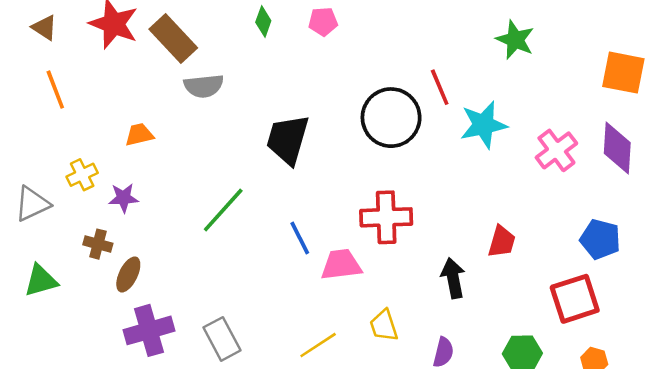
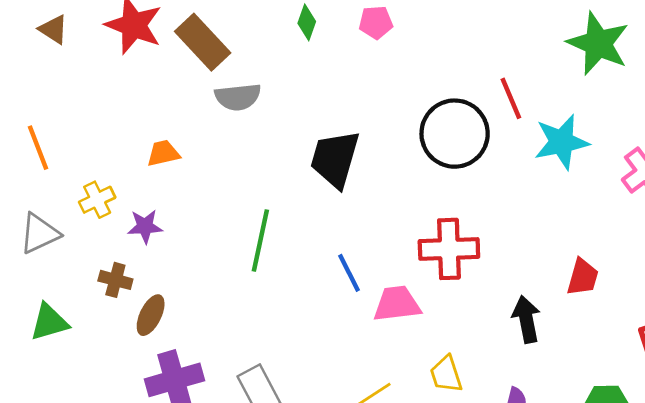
green star: (515, 40) -> (598, 43), size x1.4
orange line: (55, 90) -> (38, 148), moved
green line: (223, 210) -> (260, 241), turned -30

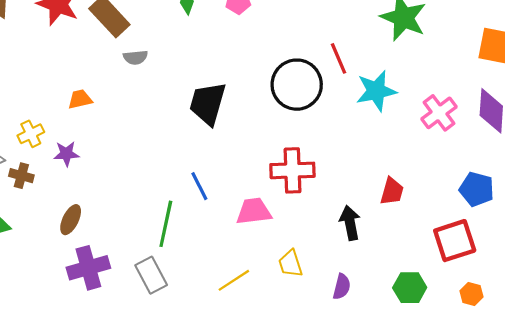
gray semicircle: (238, 97) -> (135, 57), size x0.7
green line: (260, 241) -> (166, 224), moved
blue line: (349, 273) -> (199, 186), moved
brown cross: (115, 280) -> (21, 176), moved

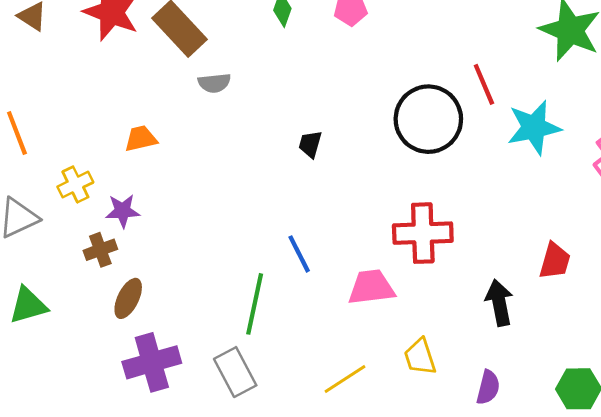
black trapezoid: (208, 103) -> (310, 144), size x0.5
brown cross: (21, 176) -> (100, 250), moved, turned -35

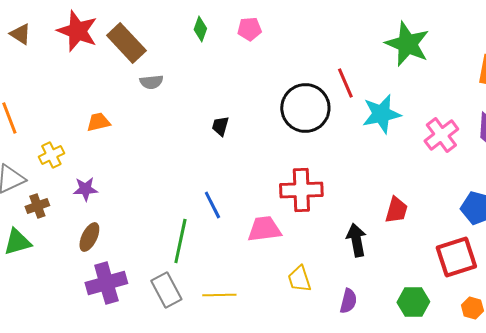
purple star: (123, 211) -> (85, 189), moved
brown cross: (100, 250) -> (37, 206), moved
yellow line: (345, 379) -> (219, 295), moved, turned 32

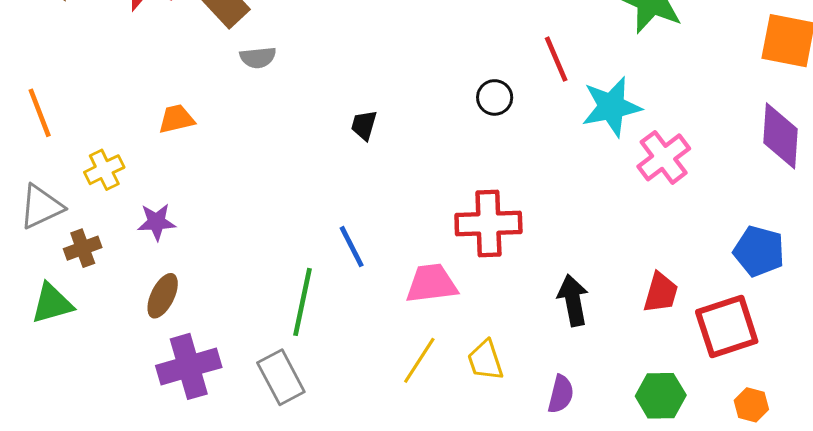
black circle: (305, 108) -> (495, 97), size x0.5
pink cross: (441, 135) -> (664, 157), moved
red trapezoid: (396, 210) -> (661, 293), moved
yellow line: (219, 295) -> (419, 360), moved, turned -56

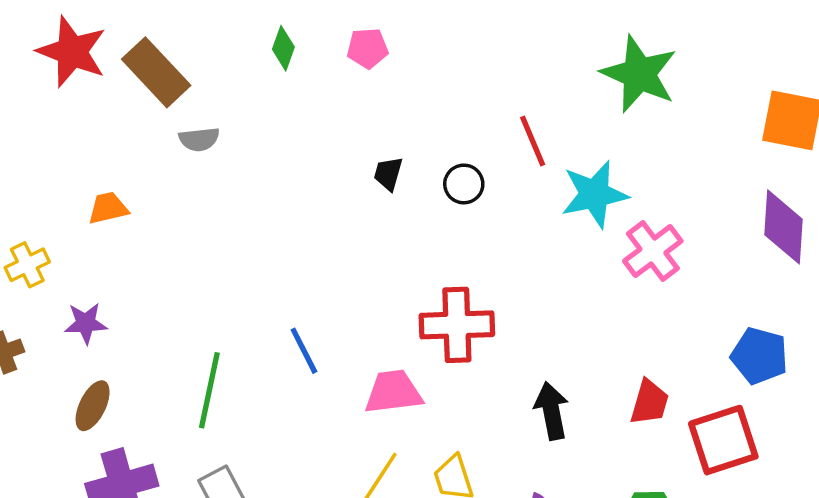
black trapezoid: (364, 125) -> (388, 174), moved
green line: (302, 302) -> (209, 390), moved

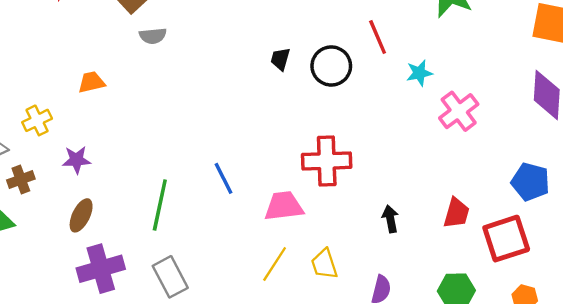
black circle: (464, 184) -> (331, 66), size x1.5
cyan star: (594, 194) -> (419, 73), size x0.6
black arrow: (551, 411) -> (390, 219), size x0.7

